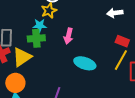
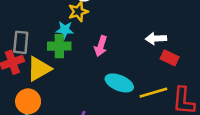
white arrow: (115, 13) -> (156, 39), moved
yellow line: (121, 60) -> (153, 93), moved, turned 40

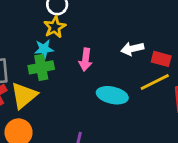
white arrow: (156, 39) -> (132, 49), moved
yellow line: (153, 93) -> (155, 82), moved

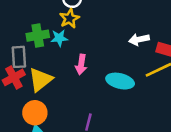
pink arrow: (85, 60) -> (81, 64), moved
green cross: (41, 67) -> (38, 36), moved

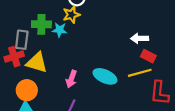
white arrow: (139, 39) -> (139, 38), moved
pink arrow: (81, 64) -> (71, 79), moved
yellow triangle: (40, 80) -> (37, 63), turned 45

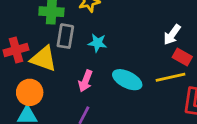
cyan star: (60, 30) -> (97, 43), moved
white arrow: (139, 38) -> (172, 35), turned -56
gray rectangle: (22, 40) -> (65, 36), moved

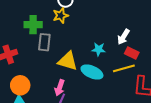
cyan star: (97, 43) -> (99, 49), moved
yellow triangle: (44, 59) -> (68, 61), moved
pink arrow: (86, 81) -> (60, 88), moved

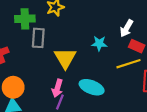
yellow triangle: (68, 61) -> (65, 58), turned 45
cyan ellipse: (92, 72) -> (92, 87), moved

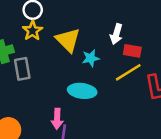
yellow triangle: (65, 58) -> (68, 40), moved
cyan ellipse: (92, 87) -> (82, 91), moved

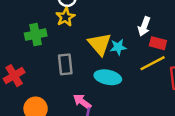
yellow triangle: (68, 40) -> (100, 44), moved
gray rectangle: (22, 69) -> (65, 64), moved
pink arrow: (57, 119) -> (82, 102), turned 120

